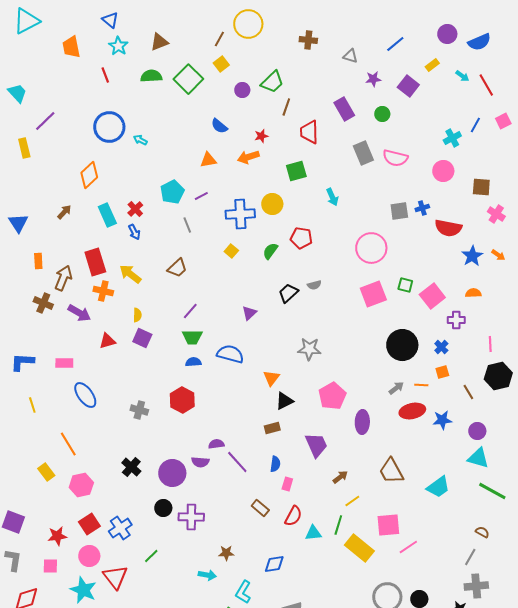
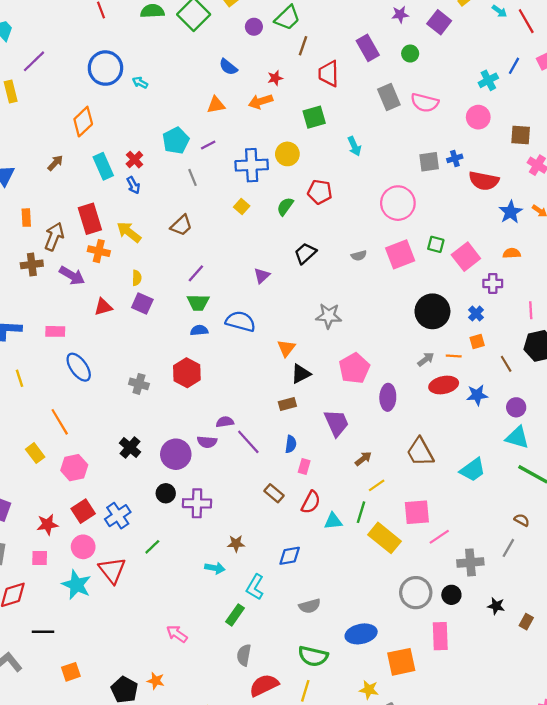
gray semicircle: (314, 285) -> (359, 256), moved
brown cross: (43, 303) -> (32, 264), turned -30
gray cross: (476, 586) -> (470, 562), moved

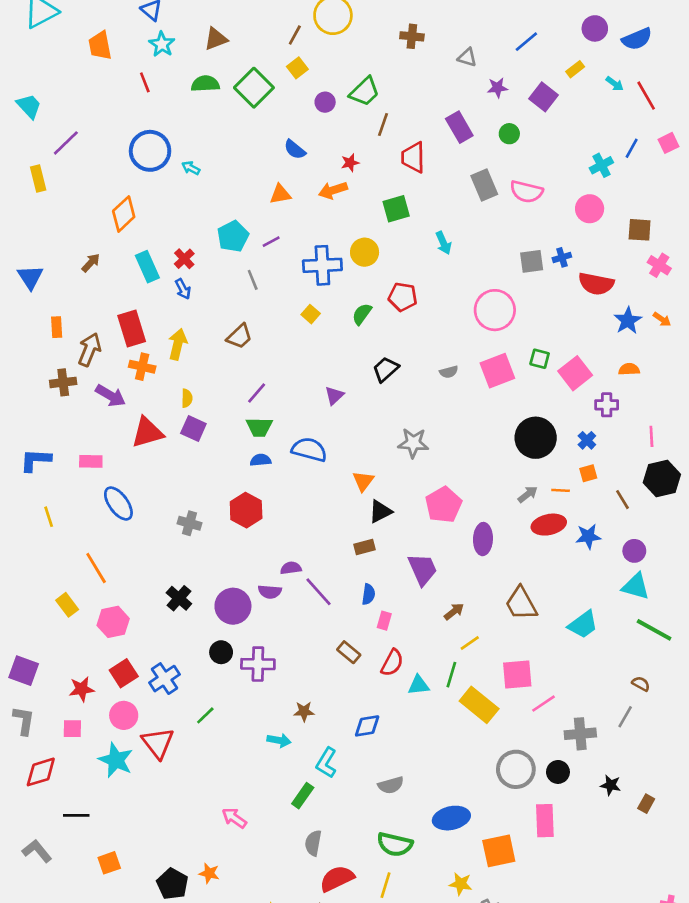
yellow arrow: (129, 232) -> (178, 344), turned 65
red triangle: (103, 307) -> (147, 432), size x1.5

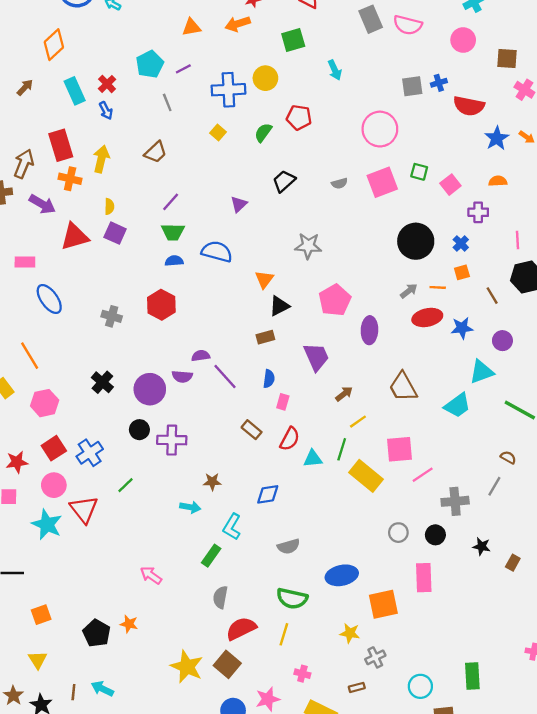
pink square: (575, 373) -> (450, 185), size x0.7
cyan triangle: (636, 586) -> (482, 372), moved, turned -36
gray circle: (516, 769) -> (398, 533), size x0.6

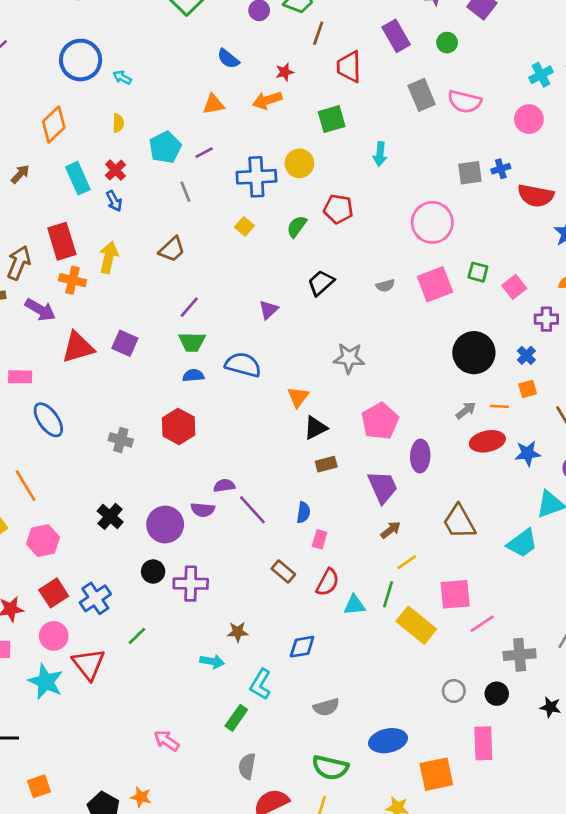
cyan arrow: (335, 70) -> (380, 154), turned 30
yellow semicircle: (109, 206) -> (118, 123), moved
brown rectangle: (265, 337) -> (326, 464), moved
purple trapezoid: (316, 357) -> (383, 487), moved

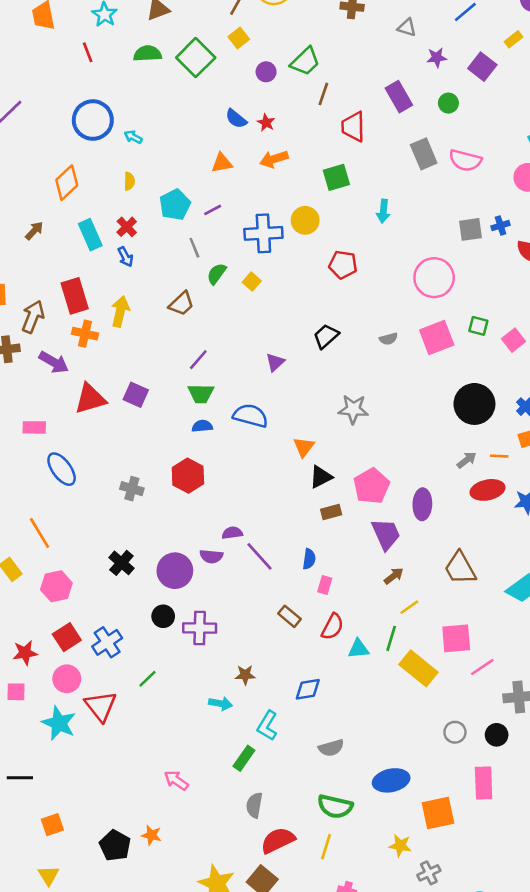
red star: (285, 72) -> (266, 123), moved, turned -30
green semicircle: (297, 226) -> (217, 274), moved
pink pentagon: (380, 421) -> (372, 486), moved

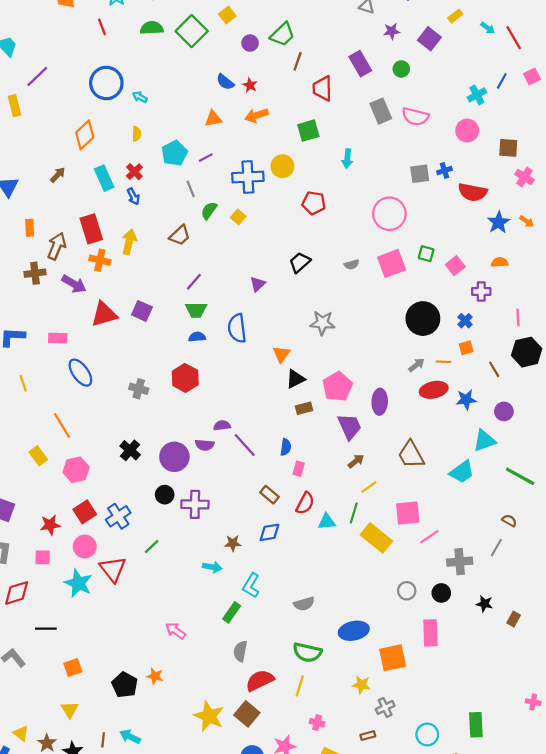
blue semicircle: (250, 416) -> (237, 328), turned -112
blue diamond: (308, 689) -> (269, 532), moved

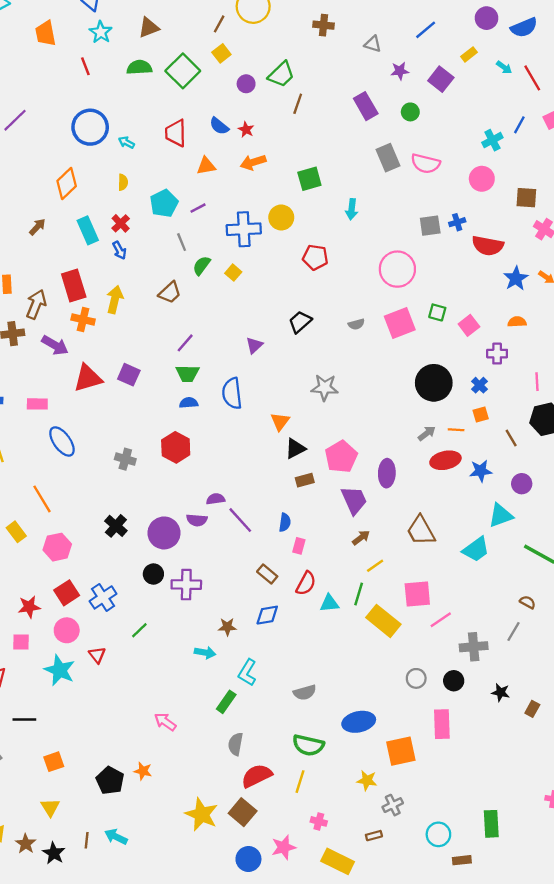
red trapezoid: (322, 88) -> (176, 133), moved
red triangle: (113, 569) -> (97, 655), size x0.6

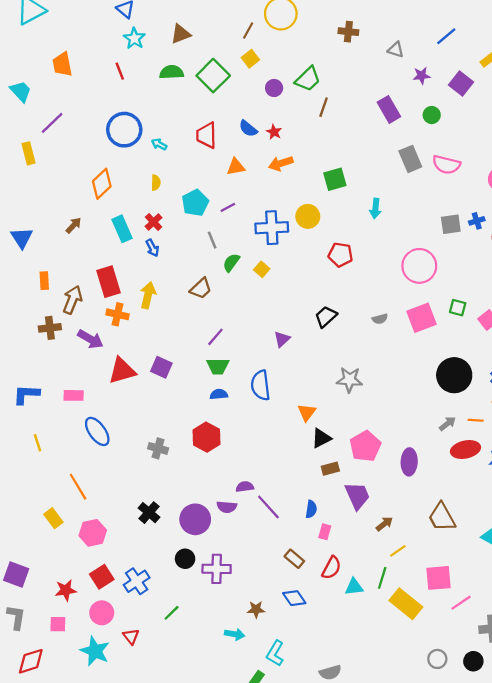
orange trapezoid: (46, 33) -> (62, 64), moved
purple trapezoid: (354, 500) -> (357, 496), moved
blue diamond: (267, 615) -> (294, 598), turned 65

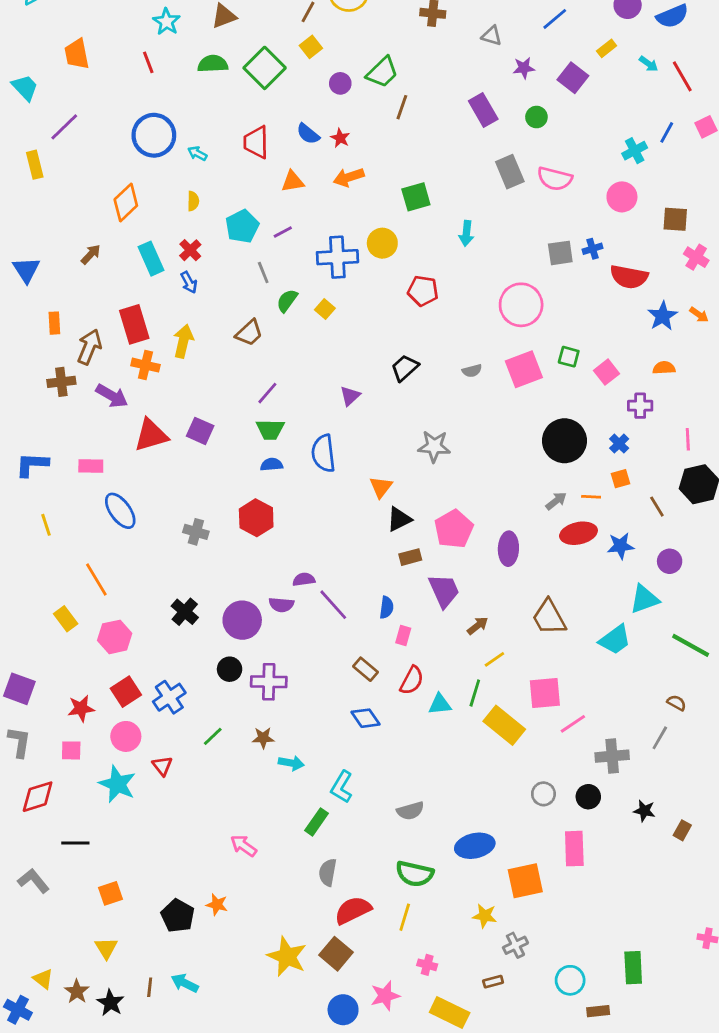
brown star: (256, 609) -> (263, 738), moved

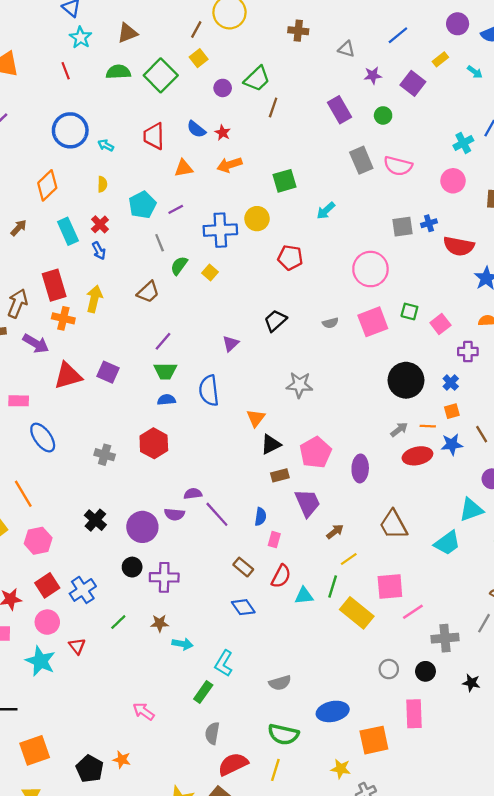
cyan arrow: (466, 233) -> (326, 211), turned 42
blue star: (621, 546) -> (452, 444), moved
orange square: (110, 893) -> (35, 750), size x1.5

